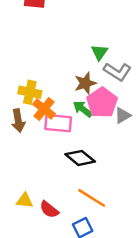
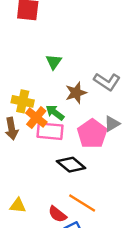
green triangle: (99, 52) -> (54, 62), moved
pink pentagon: (102, 103) -> (92, 134), moved
green arrow: (83, 109) -> (55, 113), moved
red semicircle: (49, 210) -> (57, 214), moved

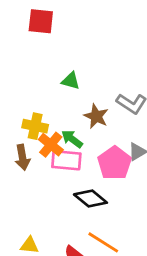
green triangle: (54, 62) -> (71, 81), turned -49
brown star: (76, 93) -> (96, 116), turned -30

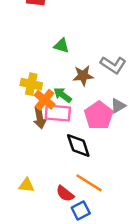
brown star: (96, 116) -> (83, 76), turned -30
brown arrow: (22, 157) -> (40, 118), moved
black diamond: (90, 199) -> (78, 146), turned 32

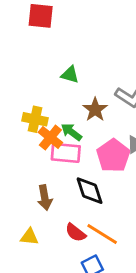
brown star: (83, 76) -> (95, 110), turned -30
brown arrow: (40, 118) -> (45, 198), moved
red semicircle: (65, 194) -> (76, 233), moved

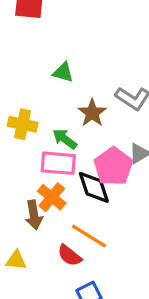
orange cross: (50, 137) -> (52, 197), moved
black diamond: (90, 191) -> (94, 187), moved
orange line: (102, 234) -> (89, 236), moved

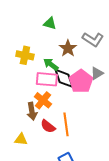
black diamond: (94, 187) -> (64, 78), moved
orange line: (89, 236) -> (66, 124), turned 50
red semicircle: (70, 255) -> (48, 126), moved

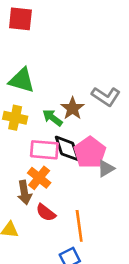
green triangle: (50, 23) -> (22, 80), moved, size x1.5
green arrow: (51, 64) -> (52, 118), moved
gray triangle: (97, 73) -> (106, 168), moved
orange line: (66, 124) -> (79, 226), moved

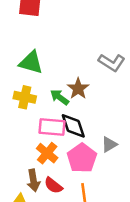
gray L-shape: (106, 96) -> (112, 63), moved
pink pentagon: (90, 152) -> (82, 158), moved
brown arrow: (24, 192) -> (33, 180), moved

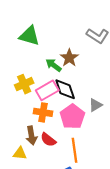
yellow cross: (25, 97) -> (24, 84), moved, turned -36
pink rectangle: (52, 127) -> (47, 90), turned -35
orange cross: (47, 153) -> (43, 112), turned -30

